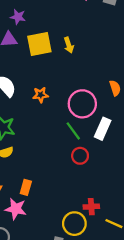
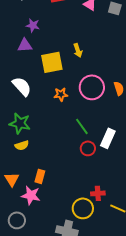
yellow square: (39, 44) -> (52, 62), moved
orange star: (41, 95) -> (61, 94), moved
pink circle: (82, 104) -> (92, 87), moved
white rectangle: (103, 129) -> (108, 138), moved

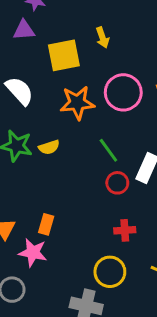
orange star: (61, 94) -> (77, 103), size x1.6
yellow semicircle: (22, 145) -> (49, 147), moved
red cross: (98, 193) -> (125, 230), moved

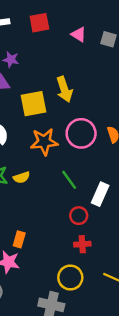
yellow arrow: (102, 38) -> (64, 89), size x1.5
red circle: (117, 183) -> (79, 216), moved

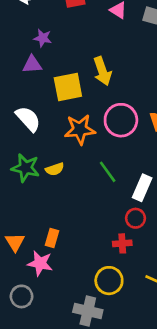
red circle: (79, 216) -> (135, 218), moved

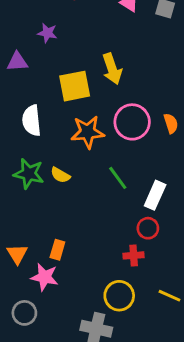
purple triangle: (32, 64) -> (17, 62), moved
white semicircle: (28, 119) -> (32, 121), turned -144
yellow semicircle: (55, 169) -> (60, 175), turned 48

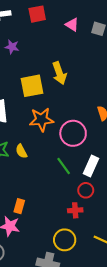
pink circle: (132, 122) -> (73, 133), moved
yellow semicircle: (60, 175) -> (21, 151), turned 32
green line: (118, 178) -> (64, 166), moved

